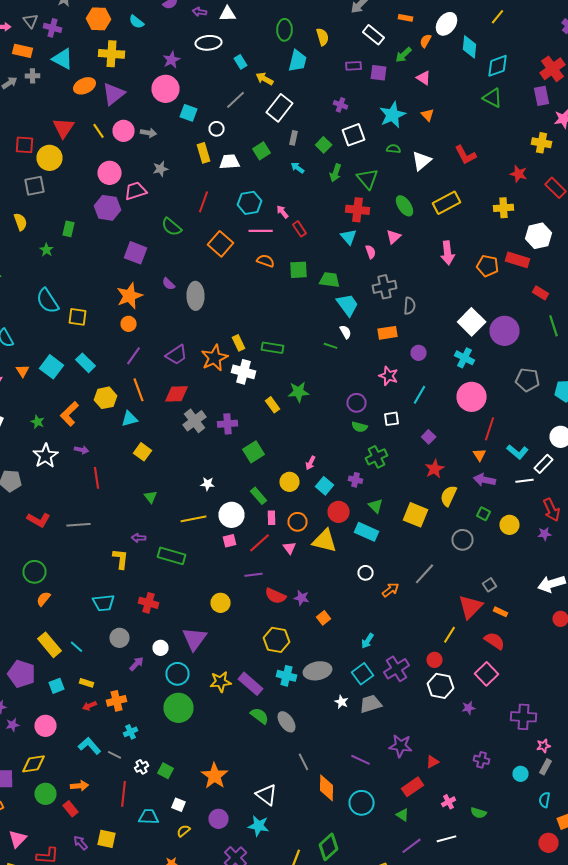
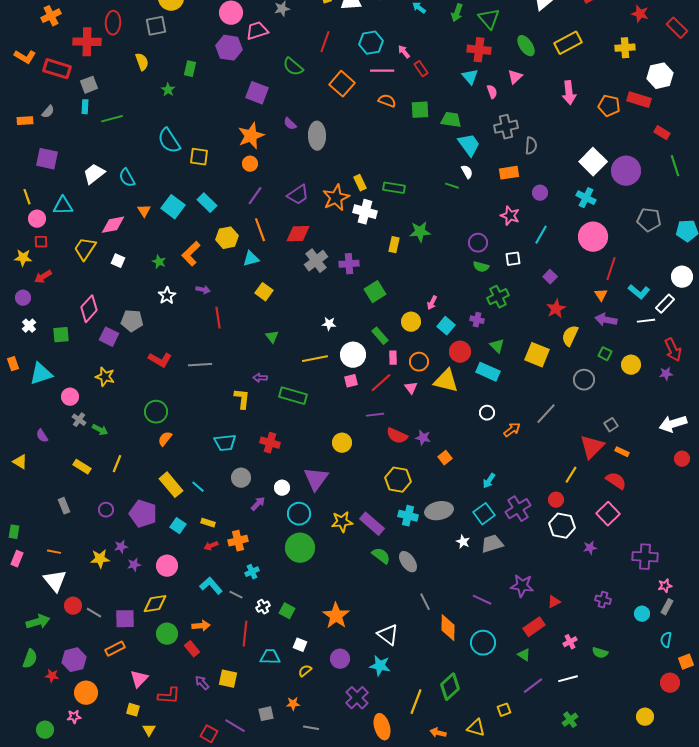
yellow rectangle: (272, 405) -> (394, 245), turned 49
white star: (46, 456) -> (167, 296), size x0.7
cyan square: (56, 686) -> (178, 526), turned -35

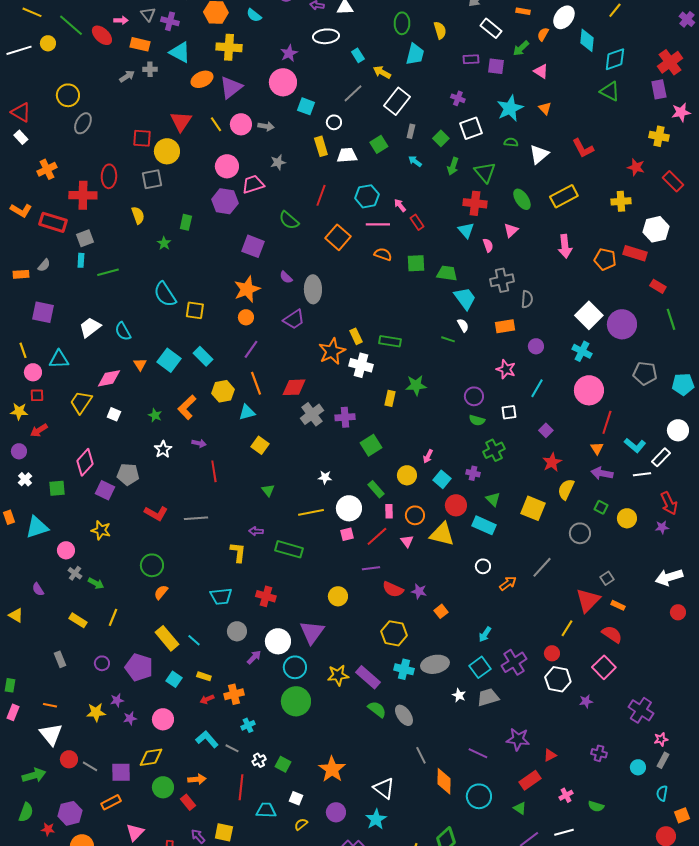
purple trapezoid: (298, 195) -> (294, 319), moved
white circle: (282, 488) -> (278, 641), size x1.6
purple cross: (645, 557) -> (641, 710), turned 30
cyan star: (380, 666) -> (376, 819), turned 30

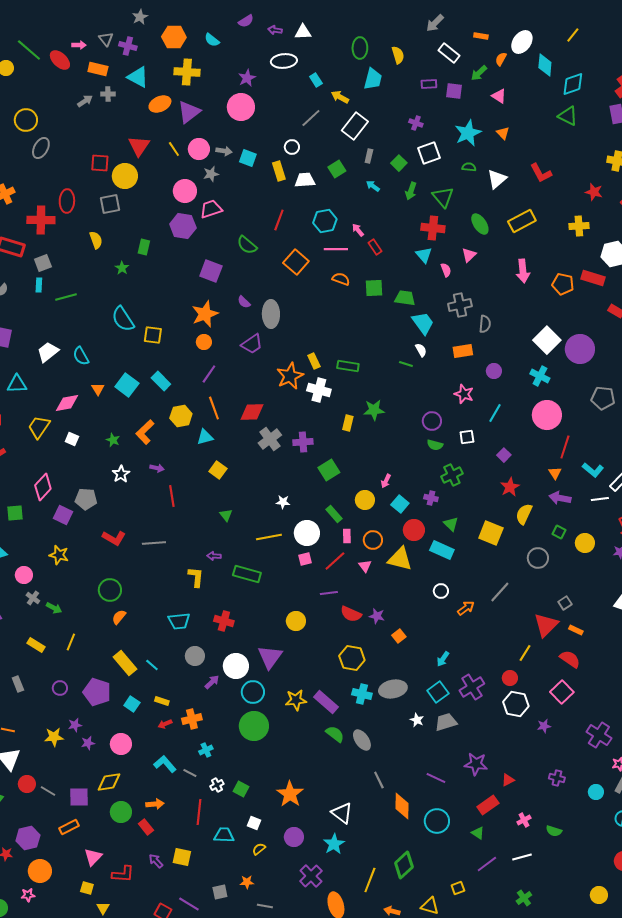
cyan square: (306, 106) -> (248, 158), moved
gray star: (278, 162) -> (211, 174), moved

